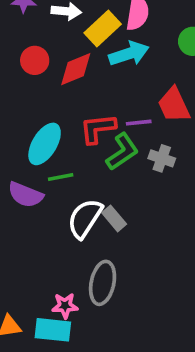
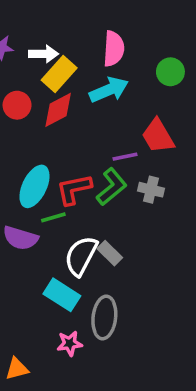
yellow rectangle: (103, 28) -> (59, 74), moved
red L-shape: (98, 129) -> (74, 189), moved
cyan rectangle: (53, 330) -> (62, 295), moved, turned 32

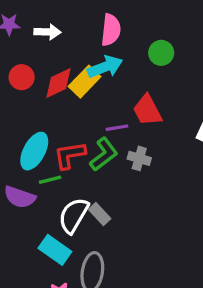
yellow rectangle: (59, 74) -> (85, 82), moved

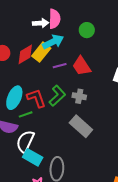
white arrow: (47, 32) -> (41, 23), moved
purple line: (117, 128) -> (60, 66), moved
red L-shape: (70, 155) -> (36, 98), turned 85
gray rectangle: (100, 214) -> (81, 126), moved, size x1.6
white semicircle: (74, 215) -> (25, 141), moved

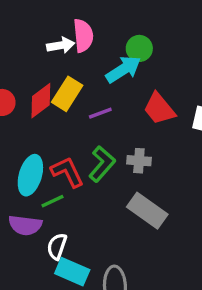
cyan arrow: (53, 42) -> (123, 69), moved
red trapezoid: (82, 66) -> (159, 109), moved
white semicircle: (25, 141) -> (57, 246), size x0.7

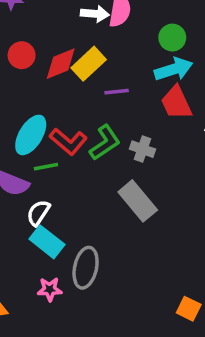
cyan arrow: (123, 69) -> (174, 69), moved
red L-shape: (67, 172) -> (68, 141), turned 141

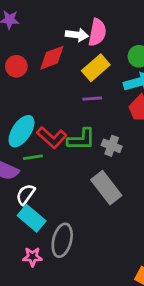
red diamond: (61, 64) -> (52, 58), moved
yellow rectangle: (89, 64) -> (96, 68), moved
green L-shape: (105, 143) -> (81, 139), turned 32

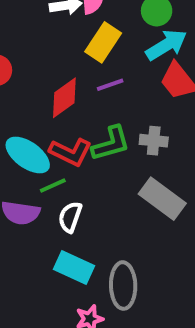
red diamond: (52, 58) -> (64, 98), moved
cyan ellipse: (21, 131) -> (28, 155), turned -72
white semicircle: (25, 194) -> (70, 217), moved

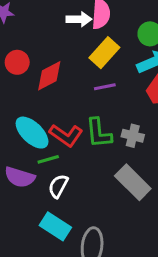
red diamond: (64, 98) -> (49, 76), moved
green L-shape: (111, 144) -> (99, 133), turned 92

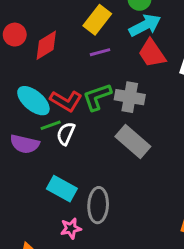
green L-shape: (99, 133) -> (97, 97), turned 80
gray cross: (133, 136) -> (130, 97), size x1.4
white semicircle: (58, 186) -> (66, 134), moved

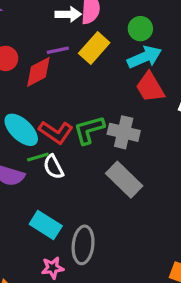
purple line: (100, 52) -> (58, 50), moved
white semicircle: (66, 134) -> (53, 167), turned -55

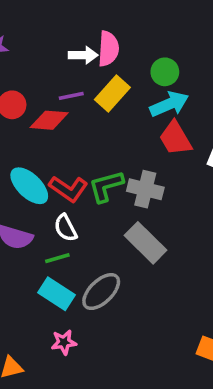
red diamond: (38, 72) -> (49, 120), turned 32
green line: (38, 157) -> (57, 258), moved
gray ellipse: (83, 245) -> (101, 292), moved, turned 39

